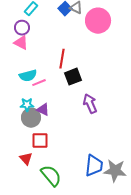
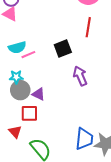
red line: (62, 59) -> (88, 27), moved
purple triangle: (43, 110) -> (39, 94), moved

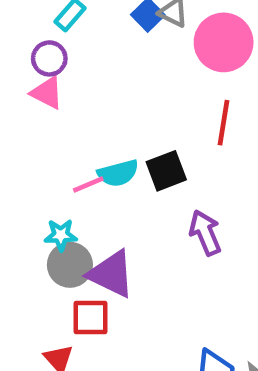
cyan semicircle: (17, 47) -> (118, 173), moved
purple triangle: (39, 94) -> (111, 274), size x1.6

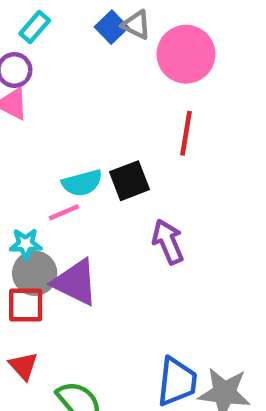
pink line: (88, 185) -> (64, 212), moved
red square: (91, 318) -> (26, 305), moved

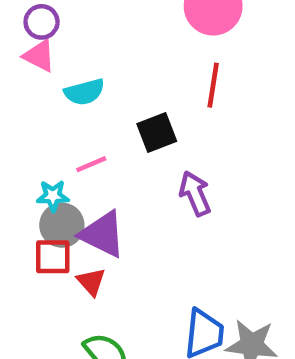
cyan semicircle: (82, 183) -> (84, 92), moved
red triangle: (23, 366) -> (91, 282), moved

